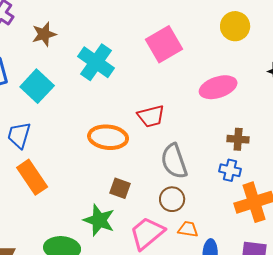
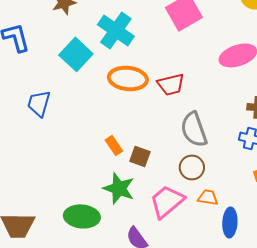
cyan square: (37, 86) -> (76, 54), moved
orange ellipse: (108, 137) -> (128, 78), moved
orange rectangle: (32, 177) -> (114, 145), moved, size x0.6

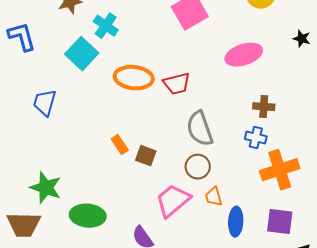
cyan cross: (116, 30) -> (106, 26), moved, size x0.7
green star: (119, 188) -> (46, 188), moved
orange trapezoid: (208, 197) -> (214, 197), turned -115

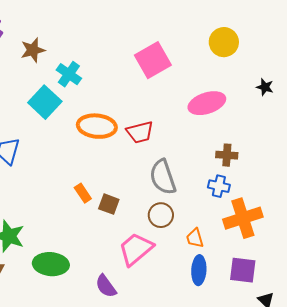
orange trapezoid: (214, 197) -> (195, 238), moved

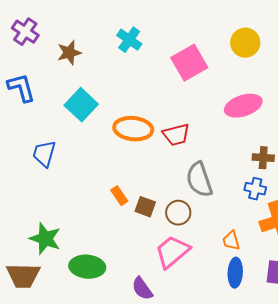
yellow circle: (224, 42) -> (245, 43), moved
cyan cross: (69, 74) -> (129, 40), moved
brown circle: (161, 215) -> (178, 213), moved

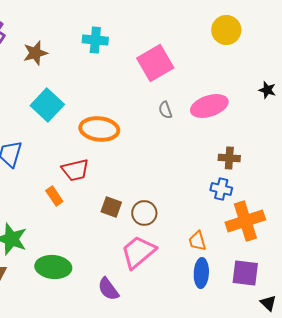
cyan cross: (129, 40) -> (95, 40), turned -30
yellow circle: (245, 43) -> (226, 30), moved
red trapezoid: (176, 135) -> (75, 170), moved
gray semicircle: (199, 180) -> (165, 110), moved, size x0.5
orange rectangle: (119, 196) -> (54, 196), moved

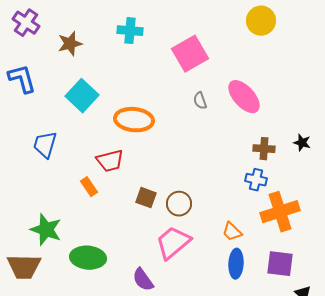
black star: (267, 90) -> (302, 143), moved
pink ellipse: (209, 106) -> (244, 97), turned 66
orange trapezoid: (197, 241) -> (232, 232), turned -30

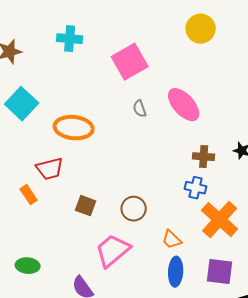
brown circle: (179, 204) -> (134, 209), moved
orange cross: (280, 212) -> (220, 220), turned -30
green ellipse: (88, 258) -> (28, 266), size x0.7

